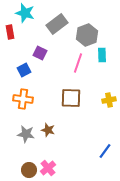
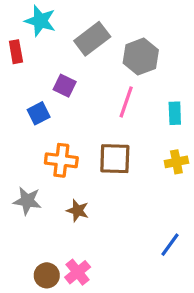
cyan rectangle: (102, 55) -> (175, 113), moved
orange cross: (23, 99) -> (61, 160), moved
gray star: (26, 134) -> (27, 201), moved

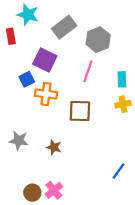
purple square: (65, 86) -> (45, 60), size x1.5
orange cross: (61, 160) -> (46, 94), moved
yellow cross: (176, 162) -> (123, 104), moved

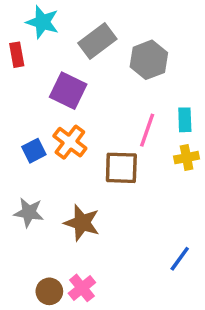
pink line: (88, 71) -> (147, 130), moved
blue square: (27, 79) -> (34, 151), moved
orange cross: (46, 94) -> (70, 142), turned 30
brown star: (54, 147) -> (82, 223), size x1.5

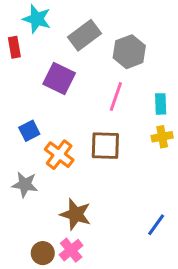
pink line: (147, 130) -> (116, 96), moved
orange cross: (70, 142) -> (59, 155), moved
brown star: (82, 223) -> (76, 214), moved

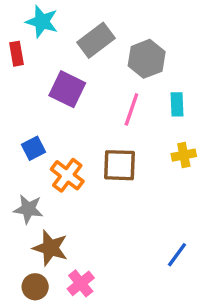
cyan rectangle: (161, 104) -> (177, 104), moved
brown star: (76, 214) -> (50, 248), moved
brown circle: (43, 253) -> (35, 287), moved

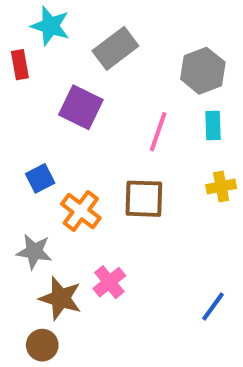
gray hexagon: (147, 59) -> (203, 71), moved
pink cross: (81, 283) -> (109, 282), moved

